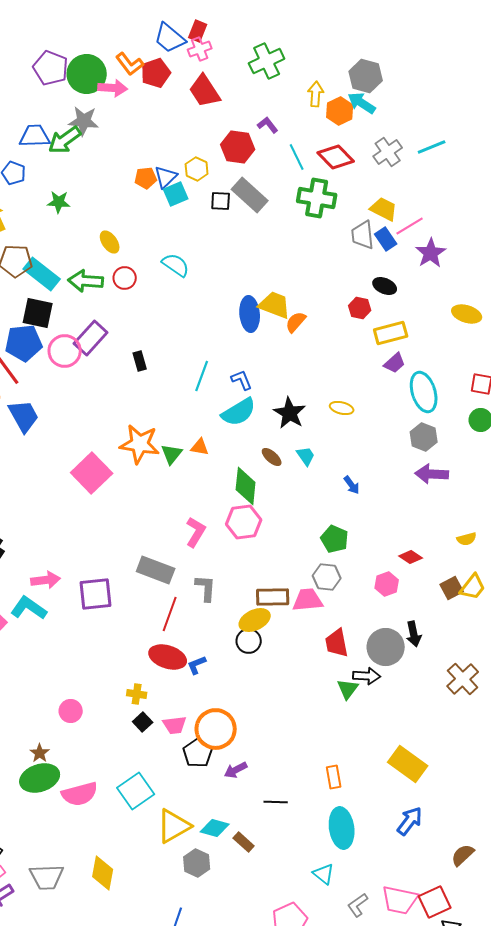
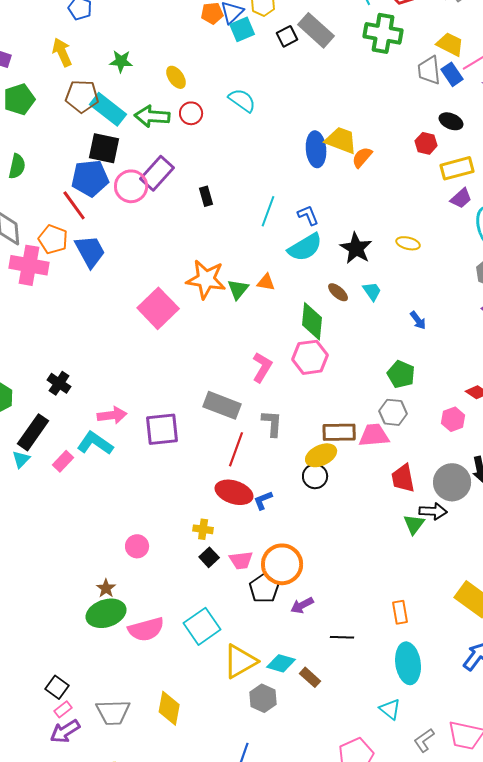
black square: (221, 201) -> (287, 36), turned -30
green star: (59, 202) -> (121, 61), moved

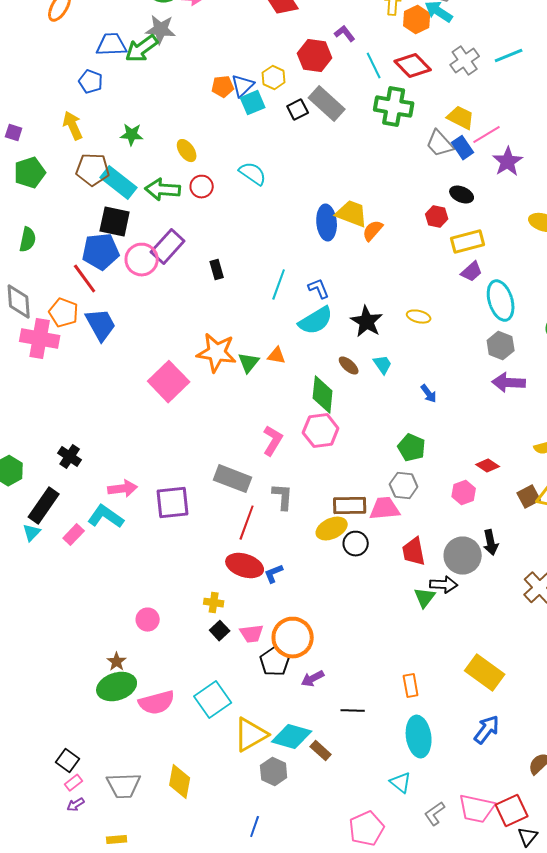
gray trapezoid: (429, 70) -> (440, 144), turned -36
black circle: (315, 476) -> (356, 544), moved
cyan diamond: (281, 663) -> (292, 737), size x1.4
purple arrow: (65, 731) -> (76, 805), size x0.6

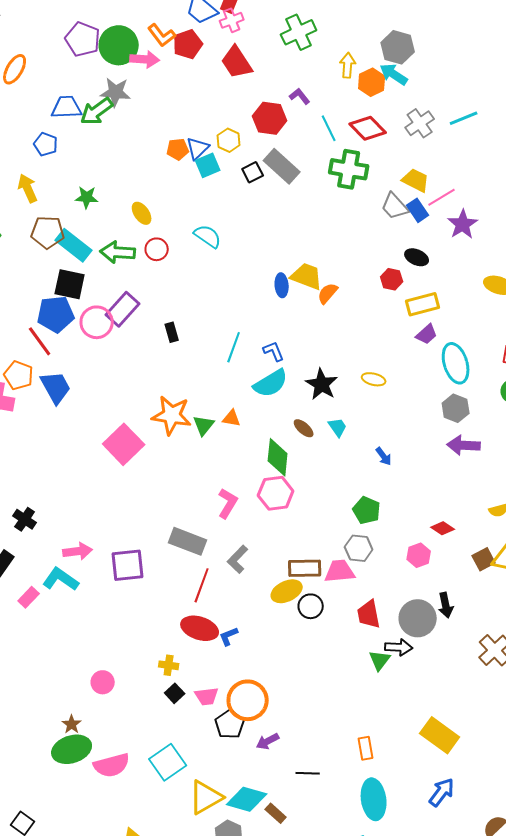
blue ellipse: (327, 223) -> (282, 285), size x0.7
gray L-shape: (283, 497) -> (238, 559), turned -140

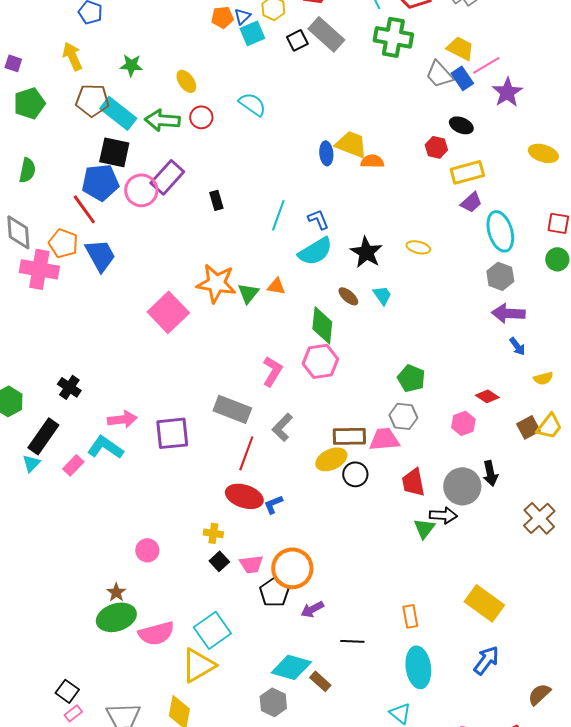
blue triangle: (198, 148) -> (242, 16), size x0.7
orange semicircle: (328, 293) -> (372, 161), turned 50
blue arrow: (384, 456) -> (517, 346), moved
yellow triangle: (206, 797) -> (198, 665), moved

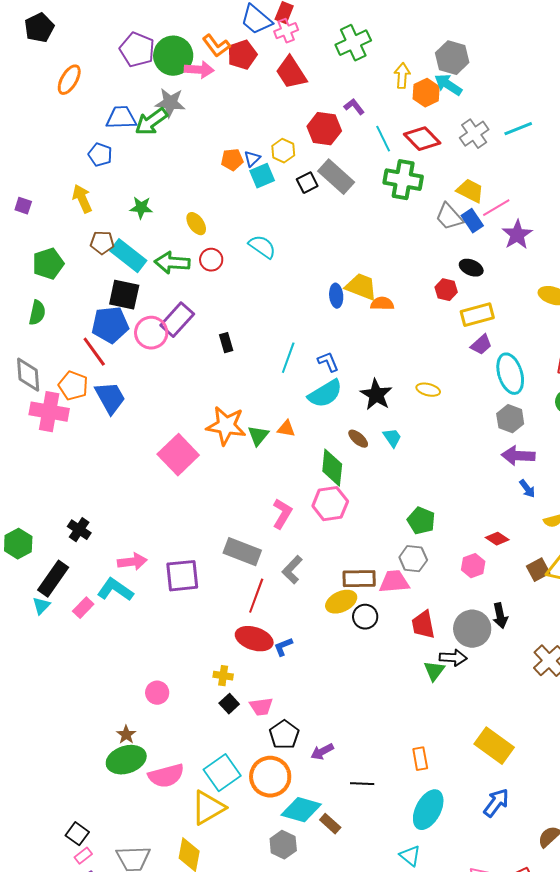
brown pentagon: (92, 100) -> (102, 243), size x0.7
green pentagon: (29, 103) -> (48, 264), moved
orange circle: (292, 568) -> (270, 777), moved
cyan ellipse: (418, 667) -> (428, 810), turned 36

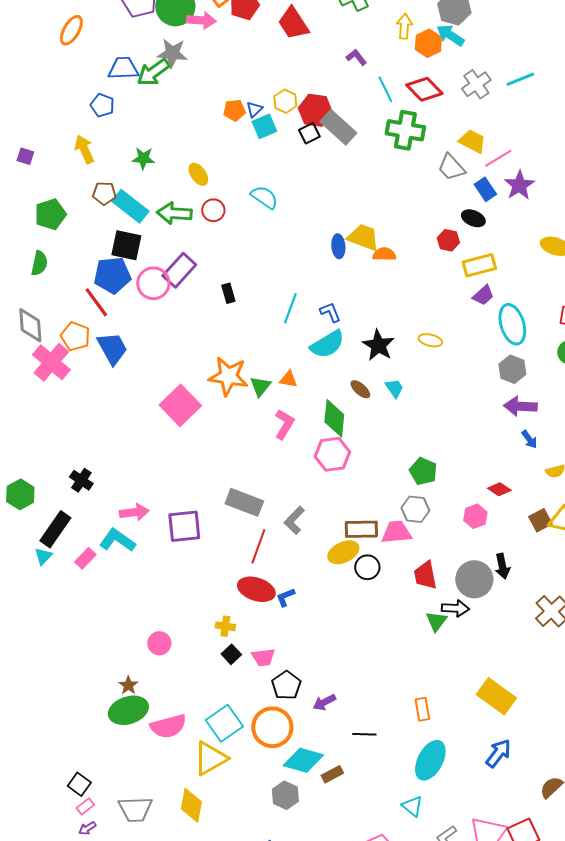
red hexagon: (324, 129) -> (315, 110), moved
blue rectangle: (472, 221) -> (485, 189), moved
pink cross: (49, 412) -> (51, 362), turned 30
pink L-shape: (282, 514) -> (284, 424), moved
brown rectangle: (330, 824) -> (332, 774), turned -70

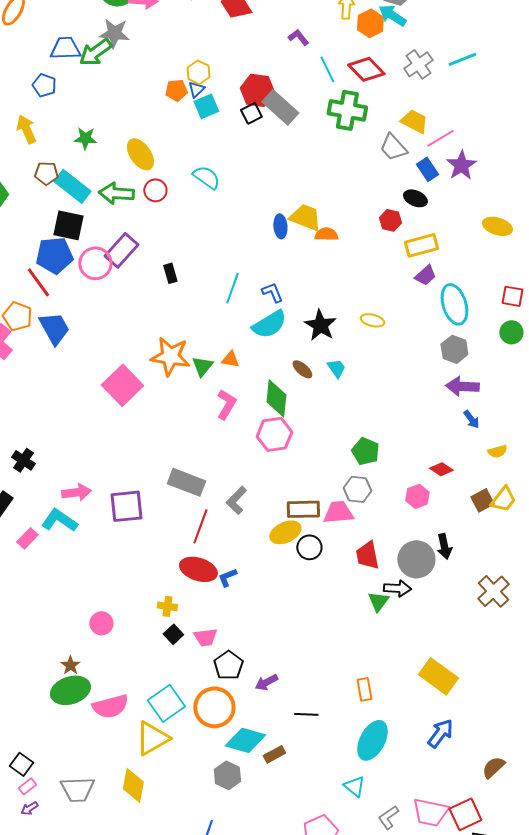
yellow hexagon: (285, 101) -> (198, 72), moved
yellow ellipse: (198, 174) -> (140, 154), size x1.4

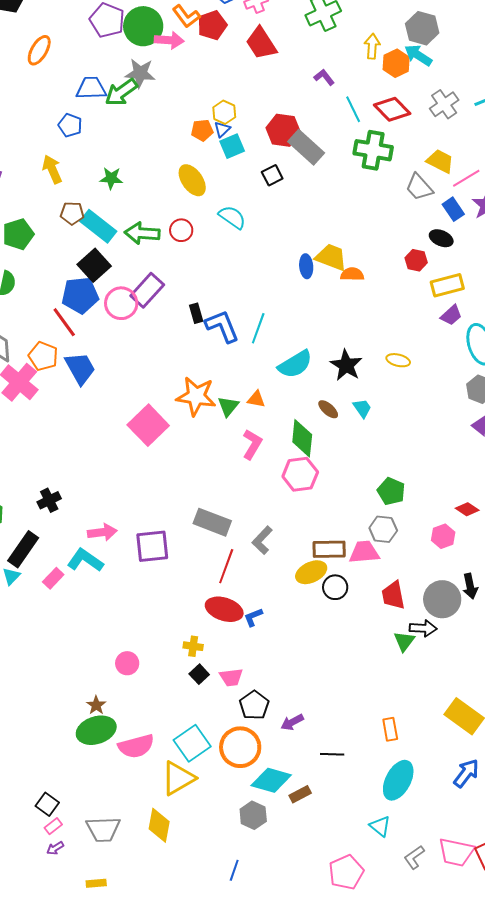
black square: (251, 113) -> (272, 175), moved
yellow ellipse: (140, 154) -> (192, 180), moved
black square: (68, 225) -> (94, 265), turned 36
blue L-shape: (272, 292) -> (222, 326), moved, size x1.6
black cross: (23, 460) -> (49, 500), turned 30

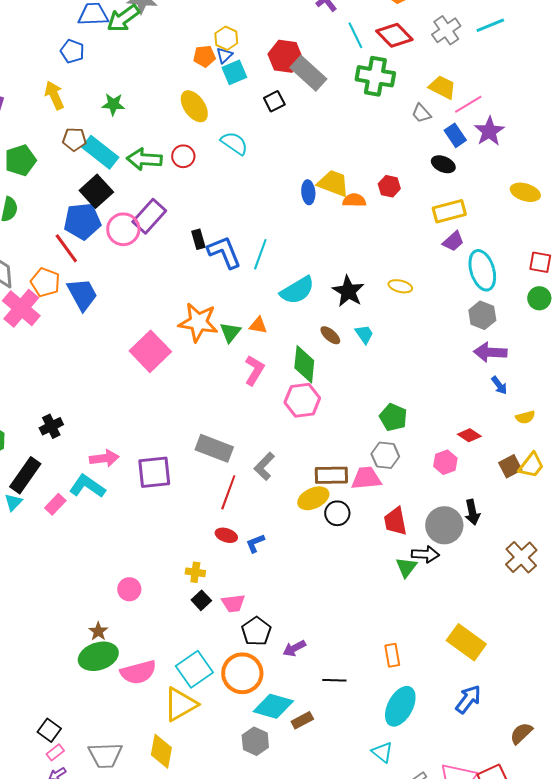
gray trapezoid: (419, 187) -> (421, 113), size x0.7
red hexagon: (416, 260) -> (389, 186), moved
red ellipse: (224, 609) -> (226, 535), size x0.6

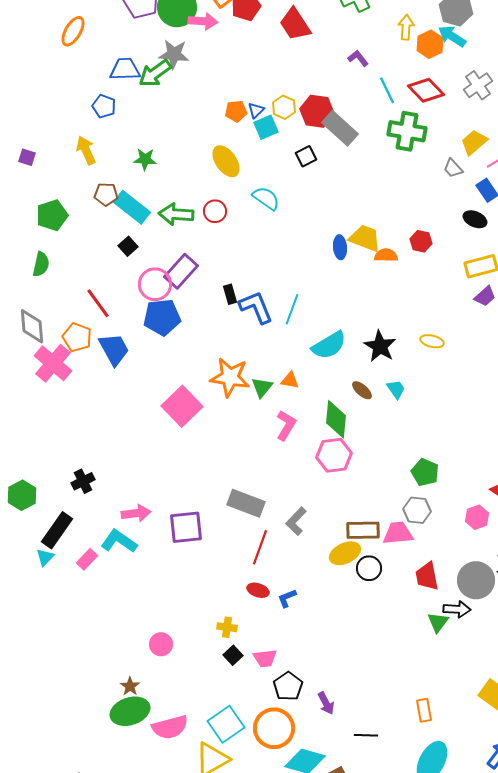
yellow hexagon: (226, 38) -> (284, 107), moved
yellow trapezoid: (442, 87) -> (474, 142), turned -68
black square: (96, 191) -> (128, 246), size x0.6
blue pentagon: (82, 221) -> (162, 317), moved
purple arrow: (294, 648) -> (326, 703), turned -90

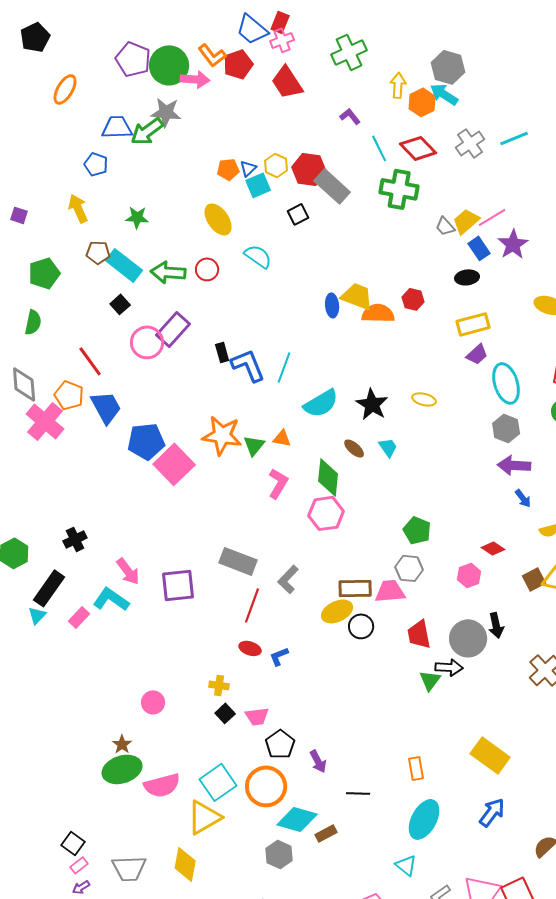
yellow trapezoid: (474, 142) -> (466, 221), moved
black ellipse: (475, 219) -> (467, 277), turned -30
orange semicircle: (386, 255) -> (378, 313), size x1.4
blue pentagon: (162, 317) -> (146, 441), moved
pink arrow: (136, 513) -> (128, 571), turned 60

